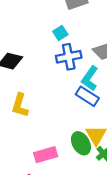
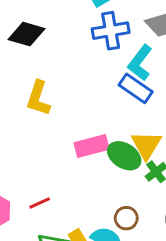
green ellipse: (81, 143) -> (124, 156), turned -30
pink rectangle: (46, 155) -> (92, 146), moved

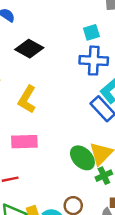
pink rectangle: (92, 146) -> (24, 142), moved

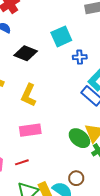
cyan square: (91, 32) -> (61, 36), moved, size x1.5
blue cross: (94, 61) -> (80, 57), size x0.6

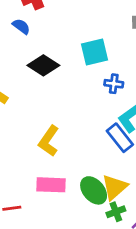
yellow L-shape: (28, 95) -> (49, 141), moved
pink rectangle: (30, 130) -> (51, 185), moved

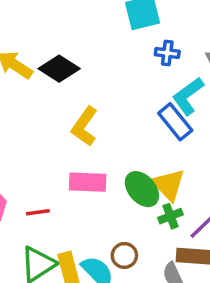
black diamond: (43, 65) -> (59, 69), moved
yellow triangle: (114, 187) -> (169, 185), turned -32

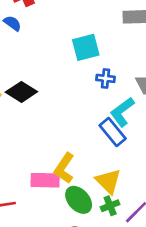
yellow L-shape: (85, 126) -> (64, 168), moved
green ellipse: (142, 189) -> (79, 200), moved

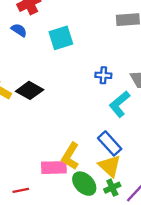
cyan square: (86, 47) -> (61, 38), moved
blue rectangle: (113, 132) -> (110, 143), moved

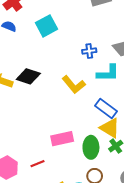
cyan L-shape: (119, 104) -> (108, 73), turned -130
yellow L-shape: (70, 156) -> (74, 85), moved, turned -60
green ellipse: (84, 184) -> (91, 147), turned 55

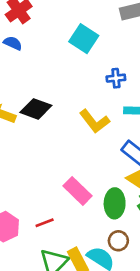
cyan square: (46, 26) -> (84, 39), moved, turned -30
pink rectangle: (62, 139) -> (77, 191), turned 55

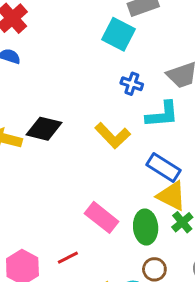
cyan square: (84, 39) -> (119, 34), moved
blue cross: (116, 78) -> (132, 84), turned 30

